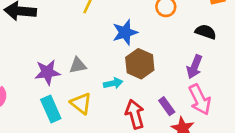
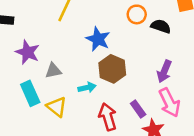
blue star: (125, 32) -> (98, 39), turned -30
black semicircle: (206, 32) -> (161, 26), moved
purple star: (47, 72) -> (28, 52), moved, turned 30
cyan rectangle: (51, 109) -> (30, 93), moved

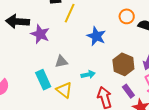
purple star: (28, 52) -> (40, 34), moved
brown hexagon: (112, 69) -> (123, 64), moved

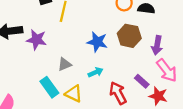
blue star: (96, 36) -> (97, 42), moved
brown hexagon: (123, 64) -> (129, 36), moved

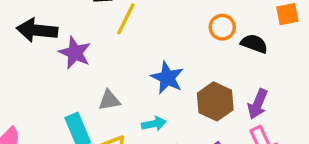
brown hexagon: (129, 36) -> (215, 101), moved

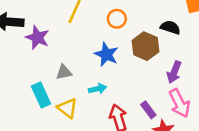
orange circle: (222, 27) -> (117, 19), moved
brown hexagon: (215, 101) -> (145, 46), moved

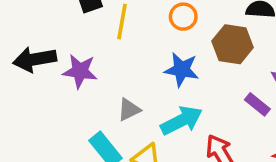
cyan arrow: (97, 89) -> (181, 120), size x1.6
purple rectangle: (148, 110) -> (257, 104), moved

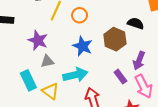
orange circle: (183, 17) -> (80, 15), moved
purple star: (80, 71) -> (38, 40), moved

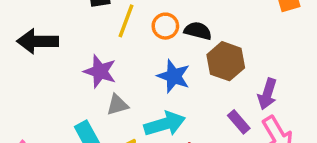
black semicircle: (136, 23) -> (198, 31), moved

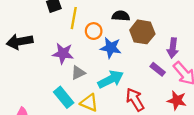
orange circle: (165, 26) -> (94, 31), moved

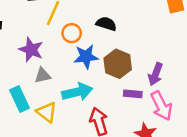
brown hexagon: (142, 32) -> (118, 64), moved
blue star: (111, 48) -> (86, 57), turned -30
purple rectangle: (158, 69) -> (133, 94), turned -48

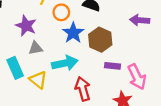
blue star: (86, 57) -> (73, 33), turned -30
purple arrow: (156, 74) -> (140, 20), moved, turned 72

